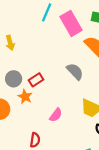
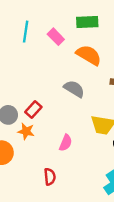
pink rectangle: (71, 23) -> (56, 37), size x0.6

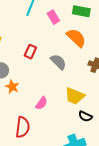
red rectangle: (33, 110) -> (30, 52), moved, turned -32
red semicircle: (50, 177) -> (23, 127), size x1.5

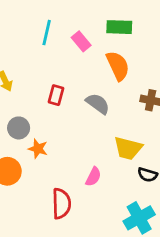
orange semicircle: (76, 38) -> (118, 66), turned 30
pink semicircle: (41, 103) -> (93, 177), moved

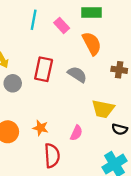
red rectangle: (56, 95) -> (44, 69), size x1.5
gray circle: (19, 128) -> (13, 83), moved
orange star: (38, 149) -> (40, 128), moved

